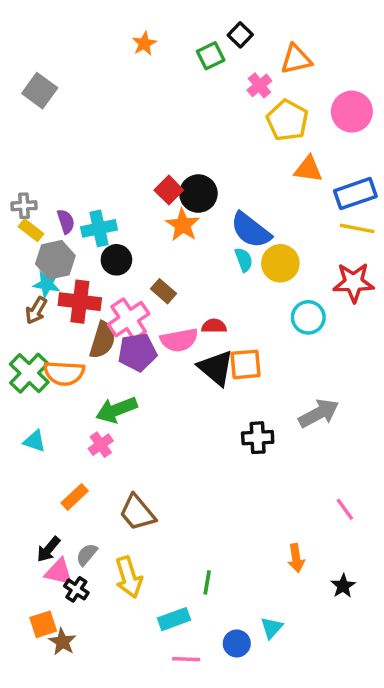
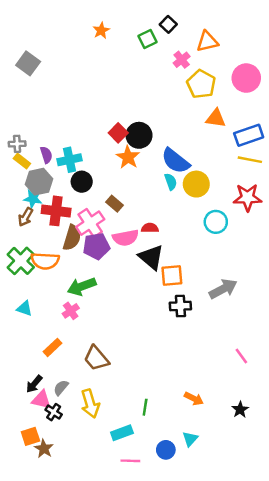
orange square: (245, 364) -> (172, 276), moved
orange arrow: (296, 558) -> (194, 399), moved, turned -54

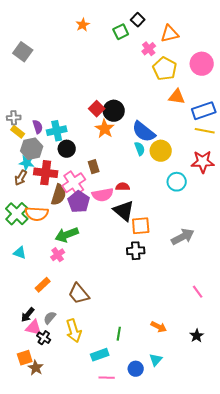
brown rectangle: (115, 204) -> (94, 167), turned 32
purple pentagon: (96, 246) -> (79, 202), turned -30
black cross: (180, 306) -> (136, 251), moved

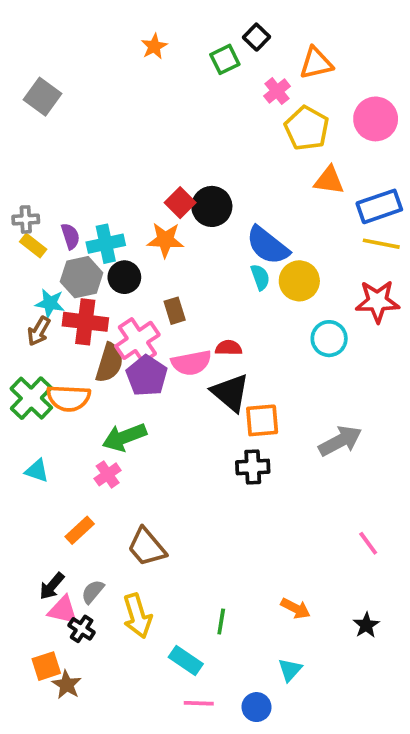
orange star: (105, 129) -> (165, 240), moved, turned -30
gray hexagon: (32, 149) -> (82, 277), moved
cyan rectangle: (100, 355) -> (186, 661), turned 54
blue circle: (136, 369) -> (256, 707), moved

